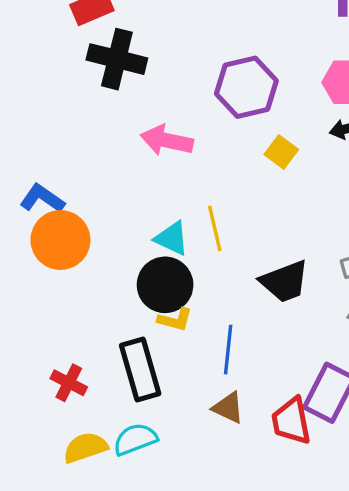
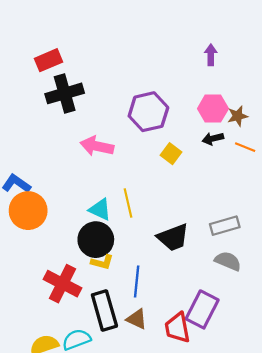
black cross: (117, 59) -> (65, 93), turned -30
black rectangle: (140, 370) -> (104, 310), moved
red cross: (69, 383) -> (62, 284), moved, size x1.6

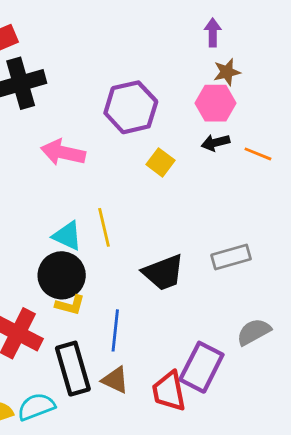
brown star: (238, 116) -> (227, 72), moved
gray semicircle: (228, 261) -> (254, 332), moved, turned -52

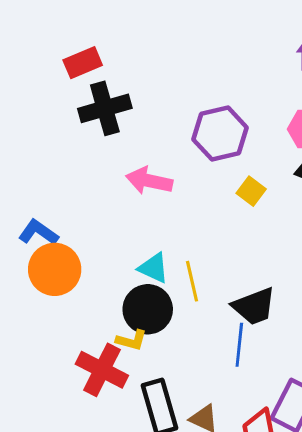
yellow line: (104, 227) -> (192, 281), moved
yellow L-shape: (70, 305) -> (131, 340), moved
blue line: (115, 330) -> (239, 345), moved

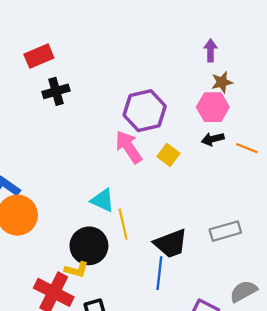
black cross: (105, 108) -> (56, 91), size x0.7
pink arrow: (149, 181) -> (129, 147), moved, turned 44
cyan triangle: (154, 268) -> (103, 200), moved

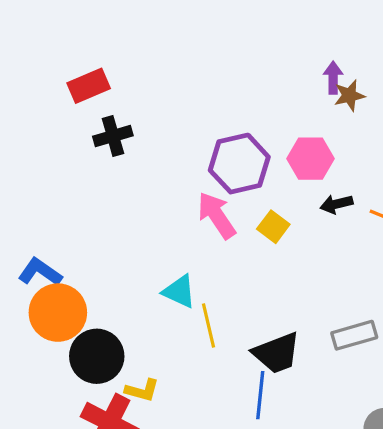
brown star: (222, 82) -> (349, 96), moved
pink hexagon: (213, 107) -> (311, 159), moved
black circle: (89, 246) -> (97, 356), moved

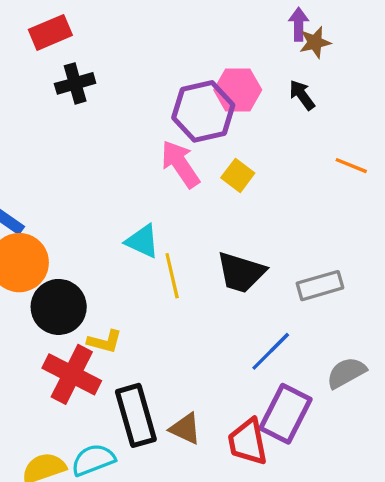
pink hexagon: (311, 159) -> (238, 90), moved
black arrow: (336, 204) -> (302, 95), moved, turned 68
black trapezoid: (277, 353) -> (241, 272), moved, turned 38
blue line: (260, 395) -> (271, 351), moved, turned 39

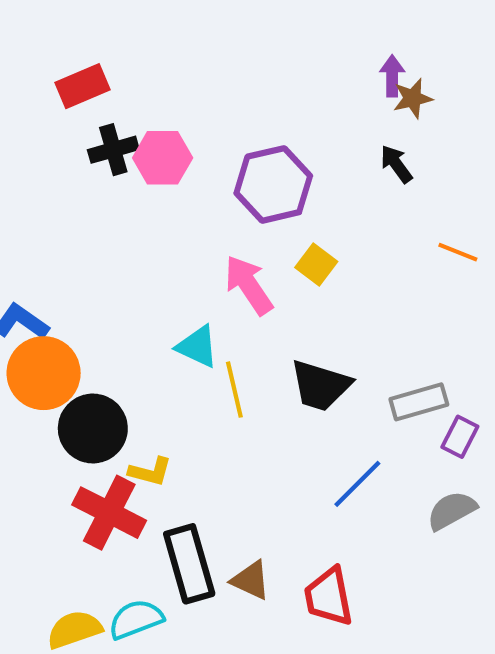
pink hexagon: (238, 90) -> (163, 158), moved
pink arrow: (180, 164) -> (249, 285), moved
purple rectangle: (285, 414) -> (460, 437), moved, size x0.6

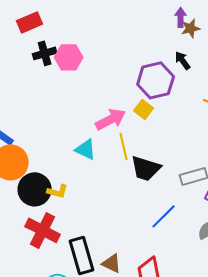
purple hexagon: (273, 184) -> (156, 80), moved
pink arrow: (249, 285) -> (111, 119), turned 96
yellow line: (234, 390) -> (124, 146), moved
yellow L-shape: (150, 472) -> (58, 191), moved

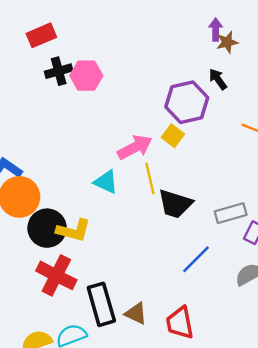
yellow L-shape: (58, 191) -> (74, 230), size x1.4

